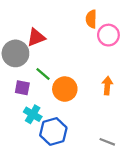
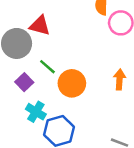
red triangle: (36, 37) -> (40, 25), turned 36
purple square: (22, 88) -> (24, 82), turned 35

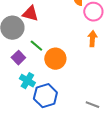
orange arrow: (119, 80) -> (92, 39), moved

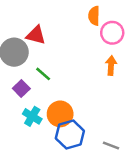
orange circle: (55, 59) -> (60, 114), moved
blue hexagon: (45, 96) -> (70, 135), moved

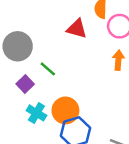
red triangle: (36, 35) -> (77, 29), moved

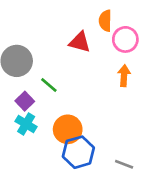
cyan cross: (36, 113) -> (26, 124), moved

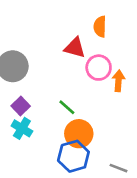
pink circle: (125, 39) -> (99, 68), moved
green line: (49, 85) -> (67, 107), moved
orange circle: (68, 129) -> (79, 134), moved

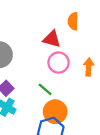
pink circle: (99, 68) -> (59, 63), moved

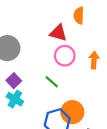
orange circle: (55, 112) -> (72, 112), moved

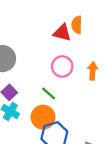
red triangle: (58, 33) -> (62, 33), moved
orange circle: (72, 112) -> (43, 117), moved

